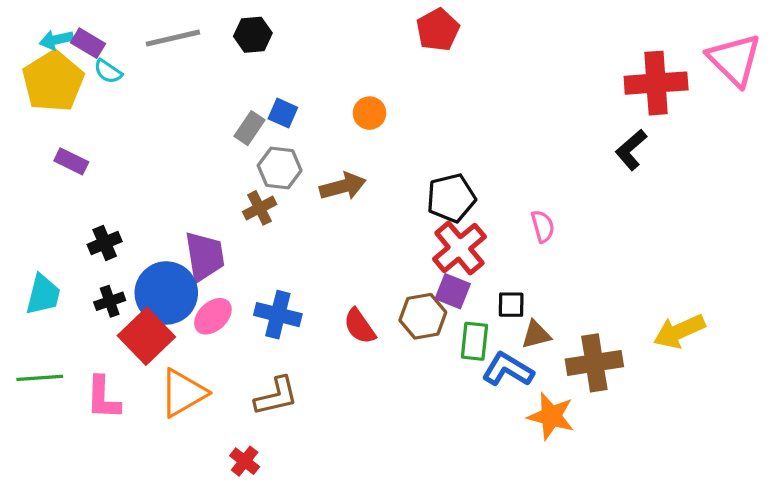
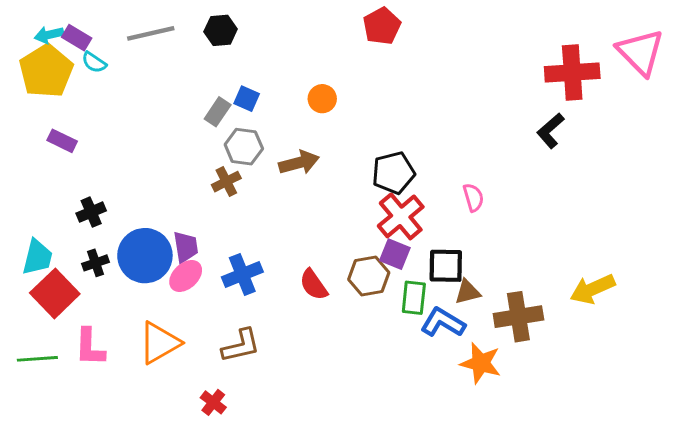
purple trapezoid: (205, 256) -> (186, 247), moved, size x0.7
black square: (511, 305) -> (446, 266), size x1.5
blue cross: (278, 315) -> (242, 275), turned -36
red square: (146, 336) -> (55, 293), moved
green line: (40, 378) -> (37, 359), moved

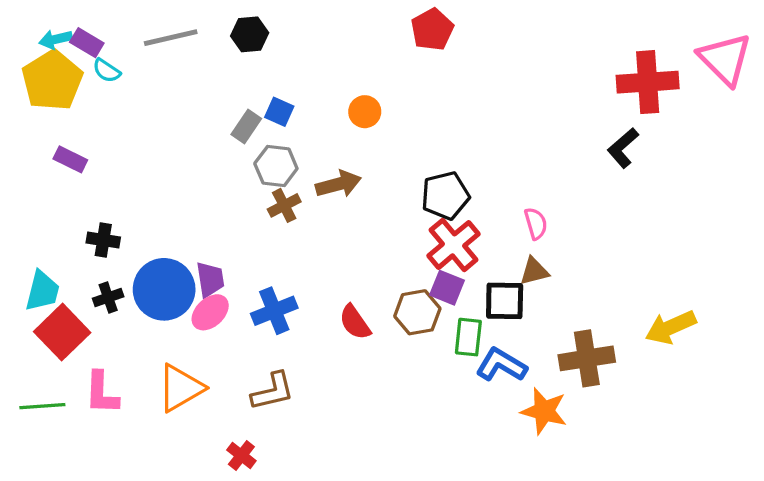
brown cross: (226, 182) -> (284, 205), moved
black cross: (91, 212) -> (103, 240), turned 32
brown triangle: (468, 292) -> (534, 271), moved

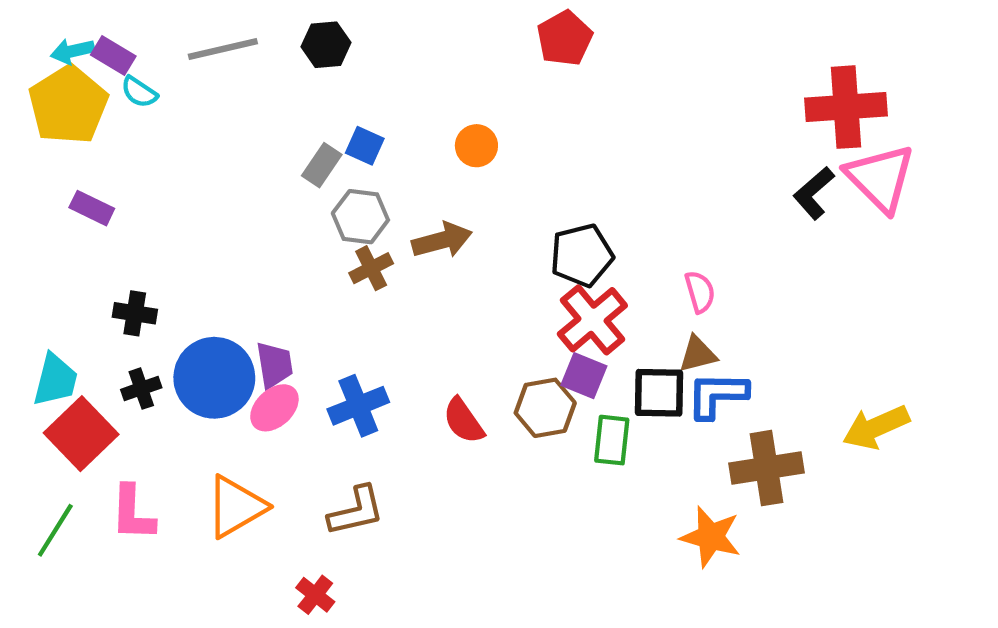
pink triangle: (725, 59) -> (880, 178), moved
blue L-shape: (501, 365) -> (717, 395), moved, turned -30
green line: (42, 406) -> (55, 530), turned -54

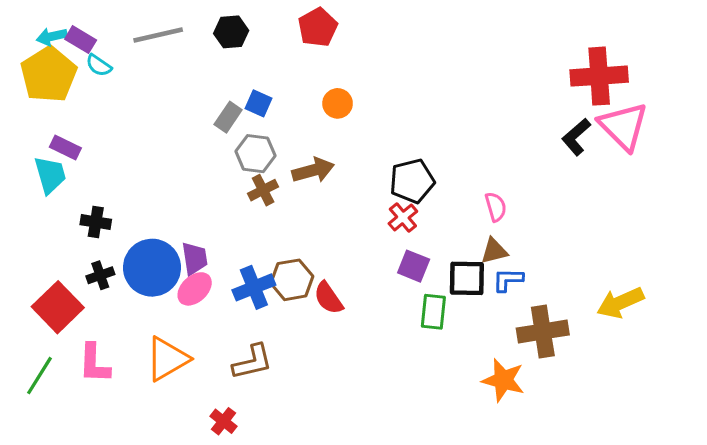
red pentagon: (565, 38) -> (318, 27), moved
red cross: (592, 320) -> (403, 217), moved, size x0.6
cyan trapezoid: (55, 380) -> (50, 175), moved, turned -30
blue L-shape: (717, 395) -> (508, 280), size x0.7
brown hexagon: (545, 408) -> (292, 280), moved

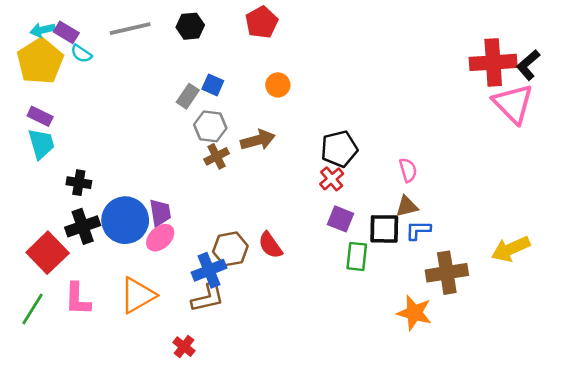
black L-shape: (576, 137) -> (528, 65), moved
purple rectangle: (65, 148) -> (40, 116), moved
black cross: (100, 275) -> (83, 226), size x1.5
brown hexagon: (292, 280) -> (230, 249), moved
blue cross: (254, 287) -> (209, 270), moved

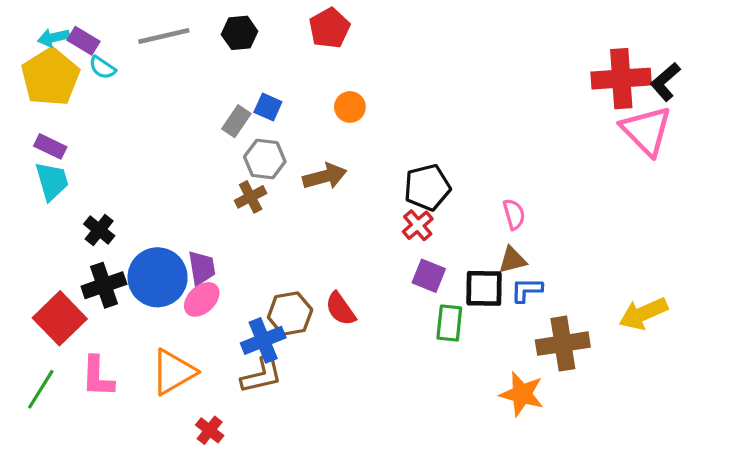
brown cross: (217, 156) -> (251, 197), moved
black cross: (79, 183) -> (99, 230), turned 30
red cross: (184, 347) -> (210, 430), moved

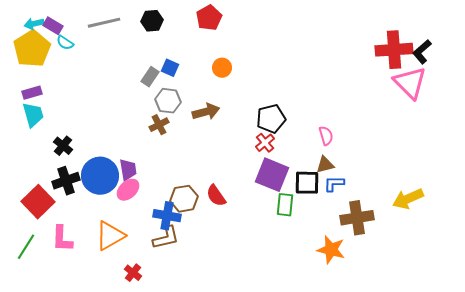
purple rectangle: (50, 146) -> (32, 93), turned -42
purple square: (429, 276) -> (272, 175), size x1.6
blue cross: (263, 340) -> (167, 216), turned 32

